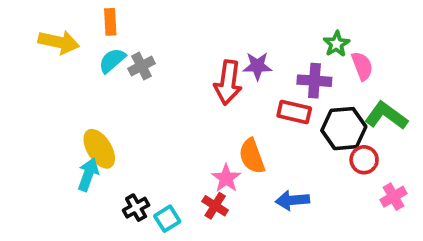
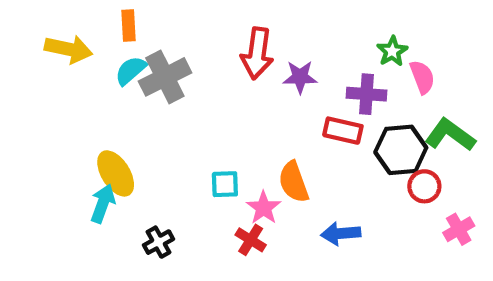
gray cross: (142, 66) -> (165, 77), size x1.6
red arrow: (228, 83) -> (257, 53), moved
cyan square: (167, 219) -> (225, 184), moved, turned 30

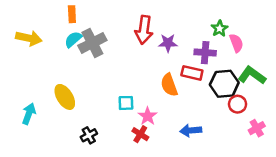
yellow arrow: (68, 49) -> (29, 38), moved
orange semicircle: (294, 182) -> (169, 85), moved
cyan arrow: (103, 203) -> (29, 114), moved

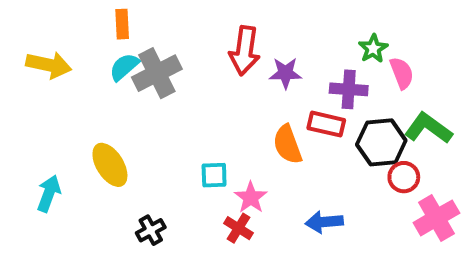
pink cross: (257, 128) -> (436, 218), size x1.5

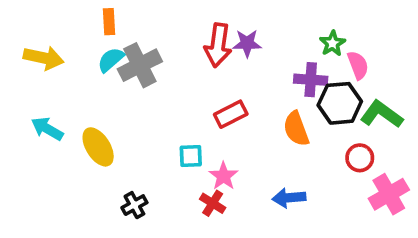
purple star: (285, 73) -> (247, 43), moved
red rectangle: (326, 124) -> (231, 114), moved, turned -40
black hexagon: (381, 142) -> (340, 103), moved
orange semicircle: (287, 144) -> (296, 129), moved
cyan arrow: (49, 193) -> (47, 129), moved, turned -80

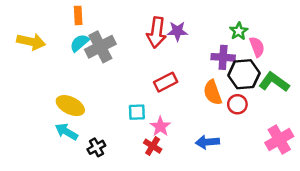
cyan arrow: (47, 129) -> (66, 132), moved
yellow ellipse: (98, 147) -> (70, 106), turned -32
red circle: (360, 158) -> (237, 104), moved

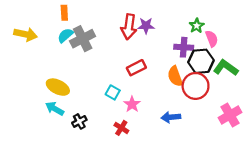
red circle: (237, 104) -> (196, 86), size x1.6
cyan square: (137, 112) -> (113, 92), turned 32
red cross: (153, 146) -> (121, 128), moved

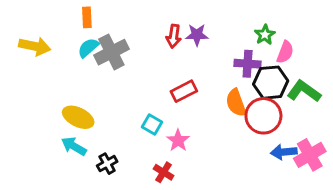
red arrow: (129, 27) -> (174, 36), size x0.7
pink semicircle: (212, 39) -> (285, 52), turned 42
blue arrow: (171, 117) -> (284, 152), moved

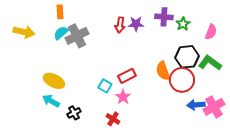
pink semicircle: (285, 52) -> (211, 32), moved
purple cross: (248, 64) -> (164, 17), moved
red rectangle: (184, 91) -> (127, 76), moved

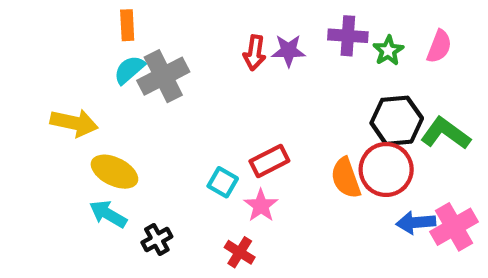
yellow arrow: (24, 32) -> (74, 123), moved
pink semicircle: (211, 32) -> (439, 46), moved
orange semicircle: (163, 71) -> (346, 178), moved

